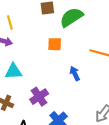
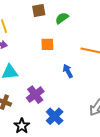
green semicircle: (71, 17) -> (62, 18), size x0.6

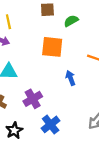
orange square: (47, 44) -> (52, 47), size x1.5

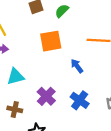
blue cross: (51, 124) -> (80, 100), moved

